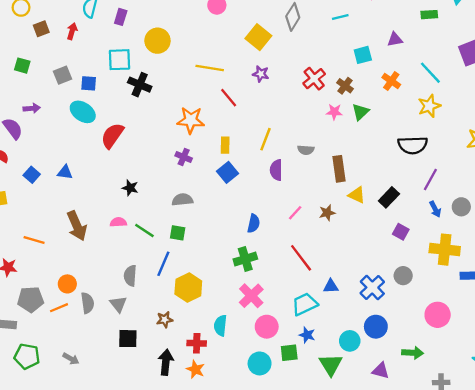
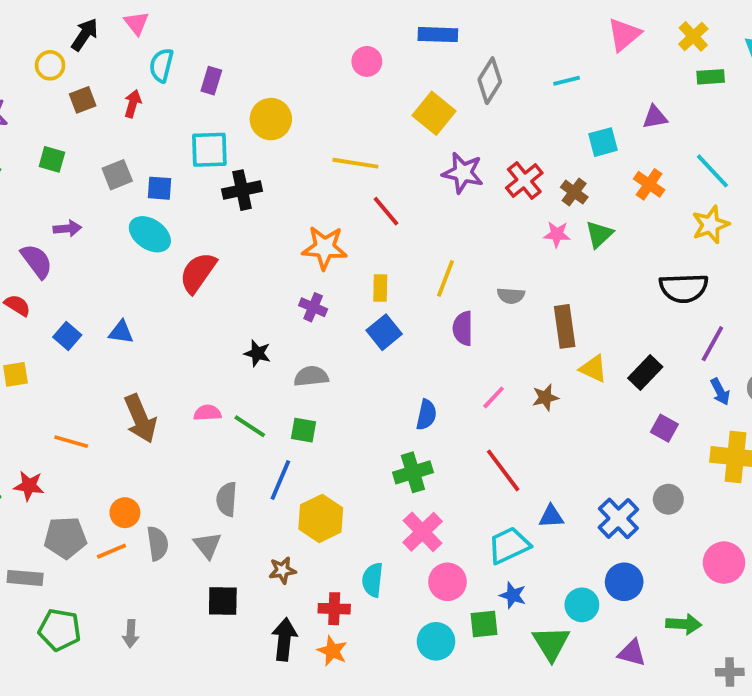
purple star: (261, 74) -> (463, 173), moved, size x1.5
black cross: (140, 85) -> (242, 190), turned -35
black star: (130, 188) -> (257, 353), moved
gray arrow: (71, 359) -> (131, 634), turned 63

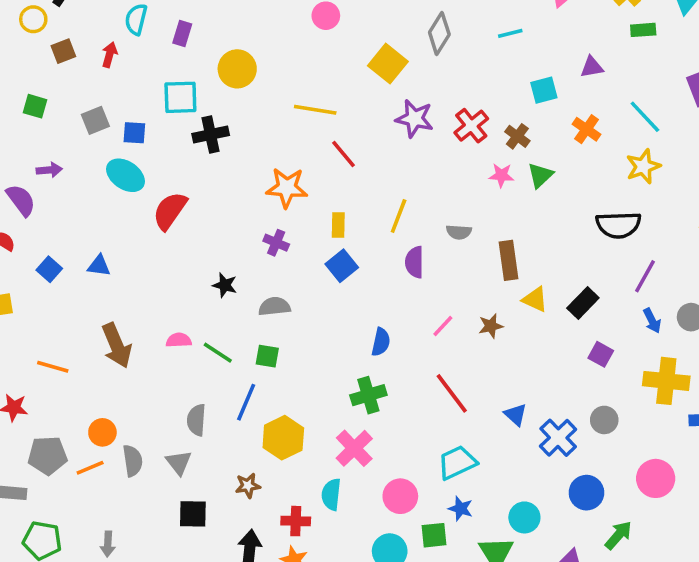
blue triangle: (551, 517) -> (516, 415), moved, turned 45
pink cross: (423, 532) -> (354, 448), moved
blue circle: (624, 582) -> (586, 493), moved
green arrow: (684, 624) -> (618, 535), turned -52

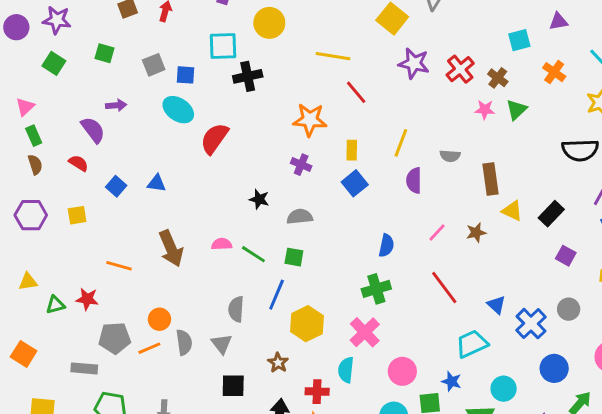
cyan trapezoid: (457, 463) -> (472, 344), moved
brown star: (248, 486) -> (278, 363), turned -30

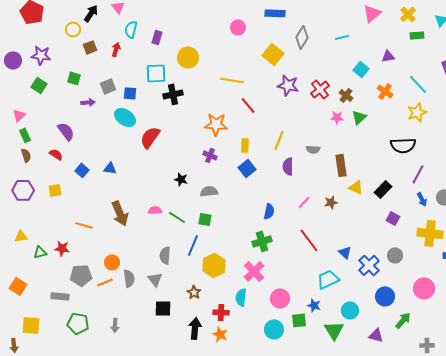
cyan square: (519, 40) -> (361, 69), turned -35
purple arrow: (116, 105) -> (88, 102), moved

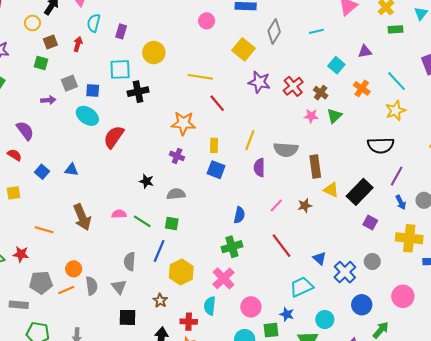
green square: (74, 78) -> (41, 63), moved
gray semicircle: (313, 149) -> (286, 150), size x1.6
blue square: (247, 168) -> (216, 170), turned -30
black rectangle: (383, 189) -> (360, 192), size x1.4

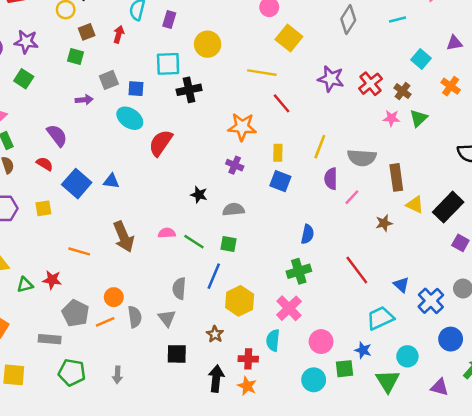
yellow square: (244, 49) -> (289, 38), moved
blue square: (42, 172) -> (77, 184), size x1.6
pink line: (276, 206) -> (352, 197), moved
gray pentagon: (41, 283) -> (76, 313), turned 30

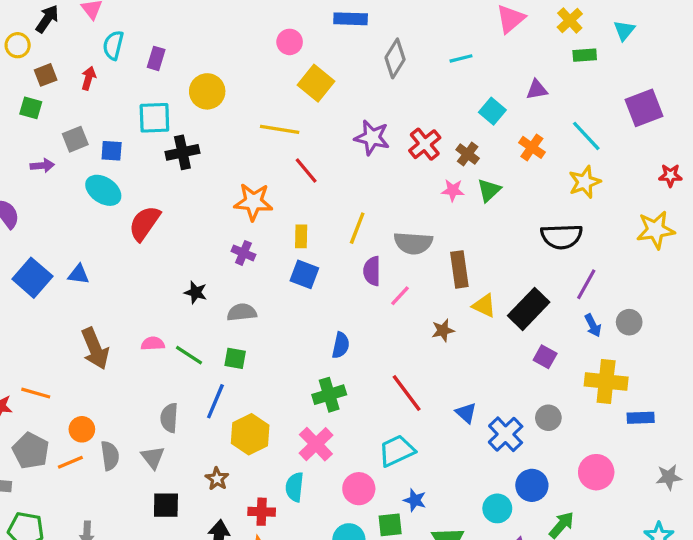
orange line: (79, 251) -> (36, 393), moved
cyan trapezoid: (380, 318) -> (397, 451), moved
cyan circle: (407, 356) -> (497, 508), moved

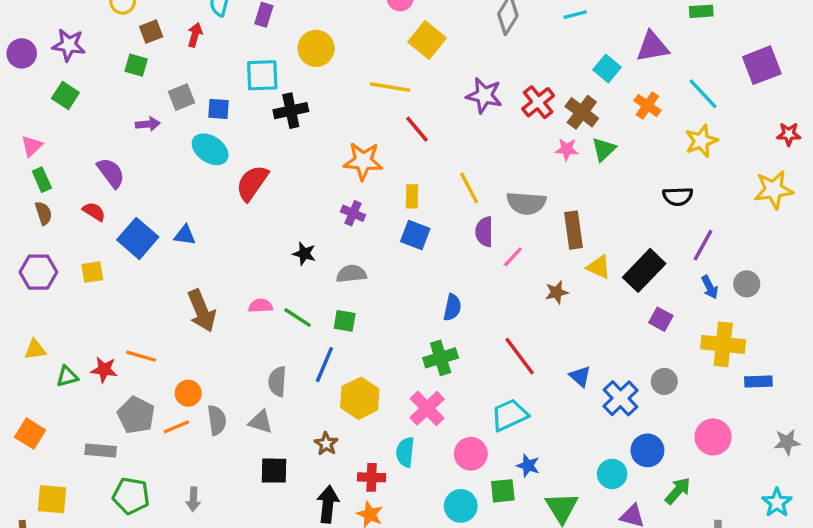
purple triangle: (537, 90) -> (652, 47), size x1.5
brown cross: (468, 154) -> (582, 112), size x1.4
yellow line: (357, 228) -> (469, 188), turned -48
black semicircle: (562, 236) -> (678, 196), size x0.7
gray triangle: (153, 457) -> (261, 422), turned -35

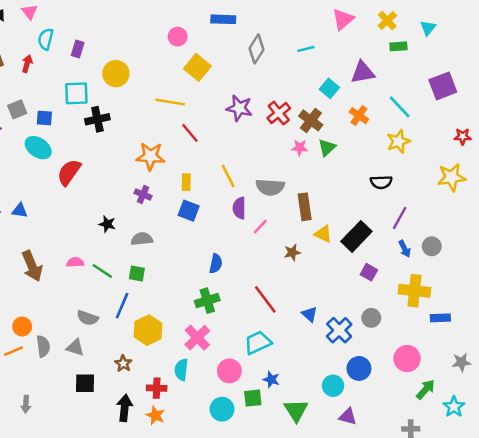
gray semicircle: (277, 381) -> (88, 318), turned -75
green arrow: (678, 491) -> (426, 389), moved

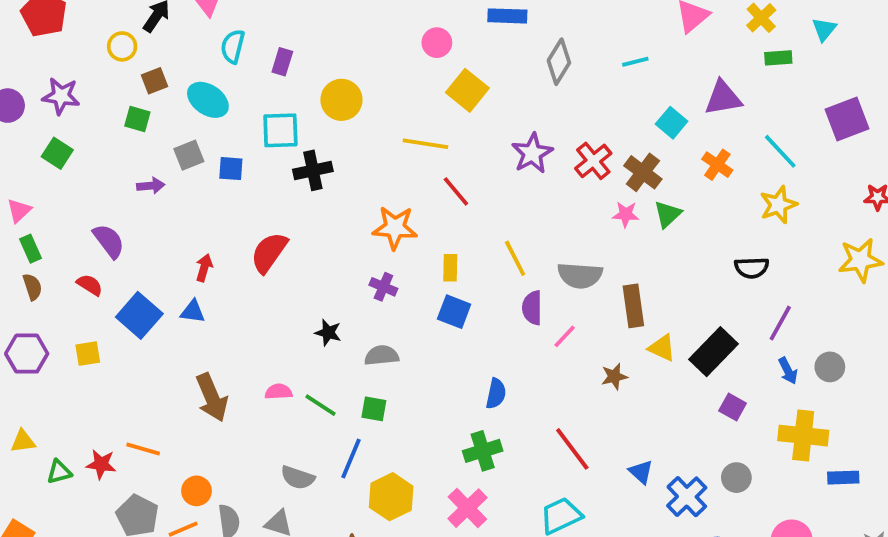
red arrow: (27, 64) -> (204, 268), moved
purple star: (239, 108) -> (532, 153), turned 30
cyan ellipse: (38, 148) -> (208, 100), moved

